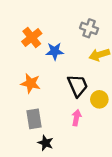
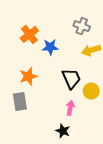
orange star: (31, 83) -> (28, 76), turned -30
gray rectangle: (34, 119) -> (20, 102), moved
black star: (46, 143) -> (63, 131), moved

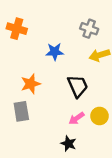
orange cross: (29, 34) -> (17, 29), moved, turned -36
yellow circle: (91, 91) -> (99, 116), moved
pink arrow: (70, 108) -> (77, 118), turned -136

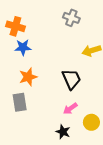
gray cross: (89, 29) -> (71, 18), moved
blue star: (55, 52) -> (23, 47), moved
yellow circle: (99, 116) -> (91, 122), moved

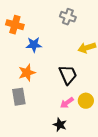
blue star: (23, 47) -> (34, 45), moved
yellow circle: (91, 122) -> (86, 101), moved

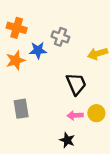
gray cross: (68, 17) -> (60, 37), moved
orange star: (27, 73) -> (16, 60), moved
pink arrow: (67, 103) -> (75, 115), turned 32

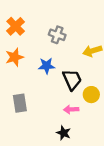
orange cross: (17, 28) -> (16, 26), turned 30
blue star: (38, 50) -> (47, 66), moved
yellow circle: (96, 113) -> (91, 95), moved

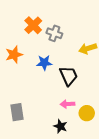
orange cross: (16, 26) -> (33, 25), moved
yellow circle: (91, 95) -> (87, 113), moved
gray rectangle: (20, 103) -> (17, 112), moved

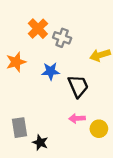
black star: (60, 126) -> (40, 143), moved

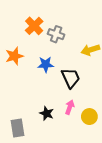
pink arrow: (77, 118) -> (70, 107), turned 112
gray rectangle: (20, 128) -> (17, 128), moved
black star: (40, 143) -> (47, 113), moved

